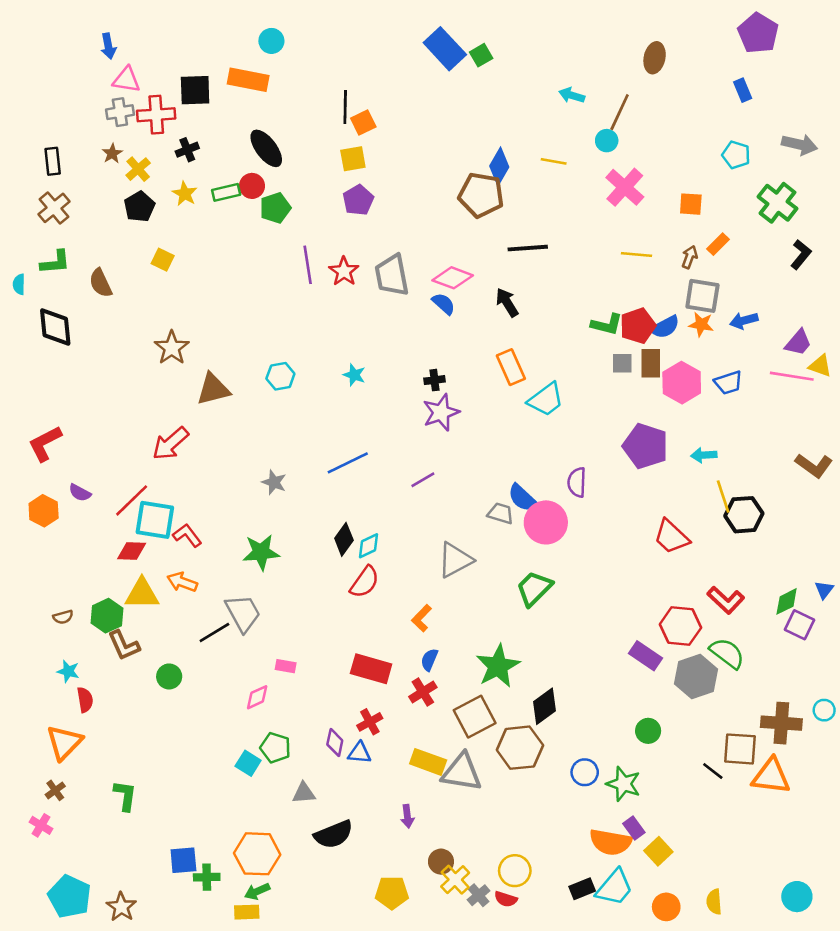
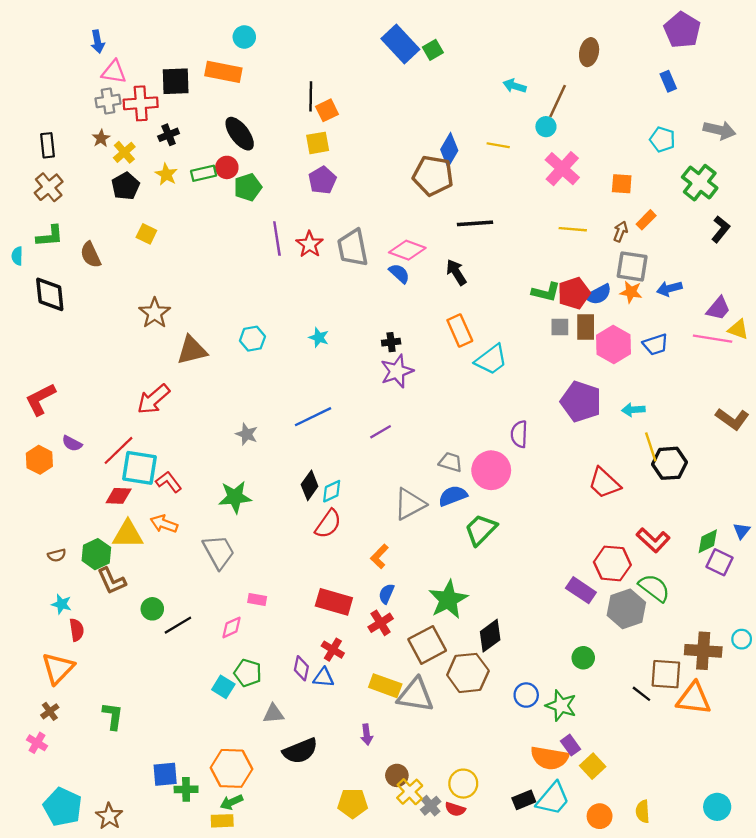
blue semicircle: (523, 498) -> (453, 496), moved, turned 116
black line: (214, 632) -> (178, 625), moved
red cross: (370, 722) -> (333, 650), turned -30

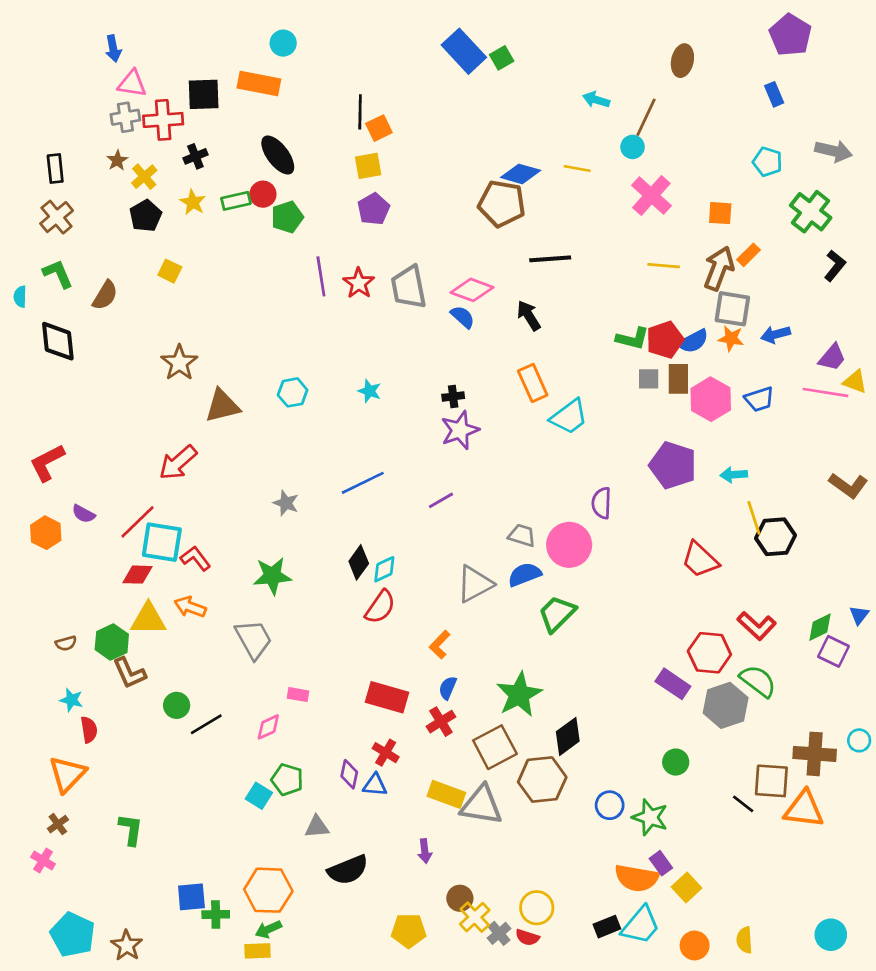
blue diamond: (449, 150) -> (521, 174), turned 76
brown arrow: (621, 231) -> (719, 268), size x1.8
green L-shape: (50, 236) -> (58, 274), turned -108
brown semicircle: (91, 255) -> (105, 295), turned -124

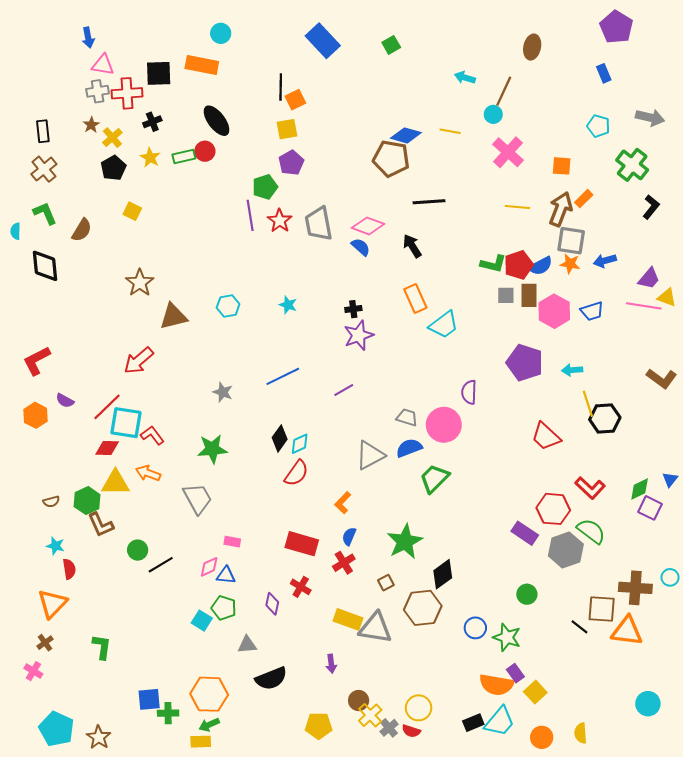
blue rectangle: (464, 51) -> (323, 41), moved
green pentagon: (287, 217) -> (265, 187), moved
brown square: (495, 747) -> (386, 583), size x0.5
blue triangle: (375, 785) -> (226, 575), moved
cyan circle: (831, 935) -> (648, 704), moved

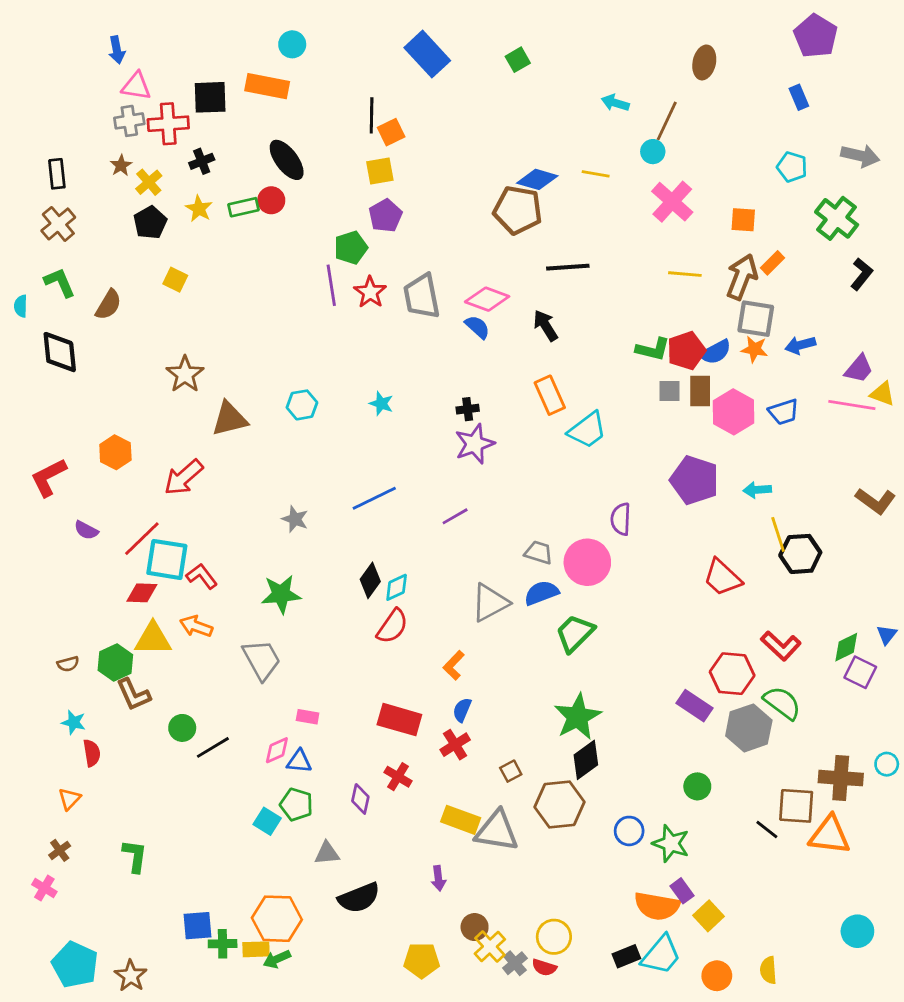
orange hexagon: (36, 415) -> (115, 452), moved
green star: (405, 542) -> (578, 717), moved
orange triangle: (52, 604) -> (69, 799), size x0.6
yellow rectangle: (201, 742) -> (256, 949), moved

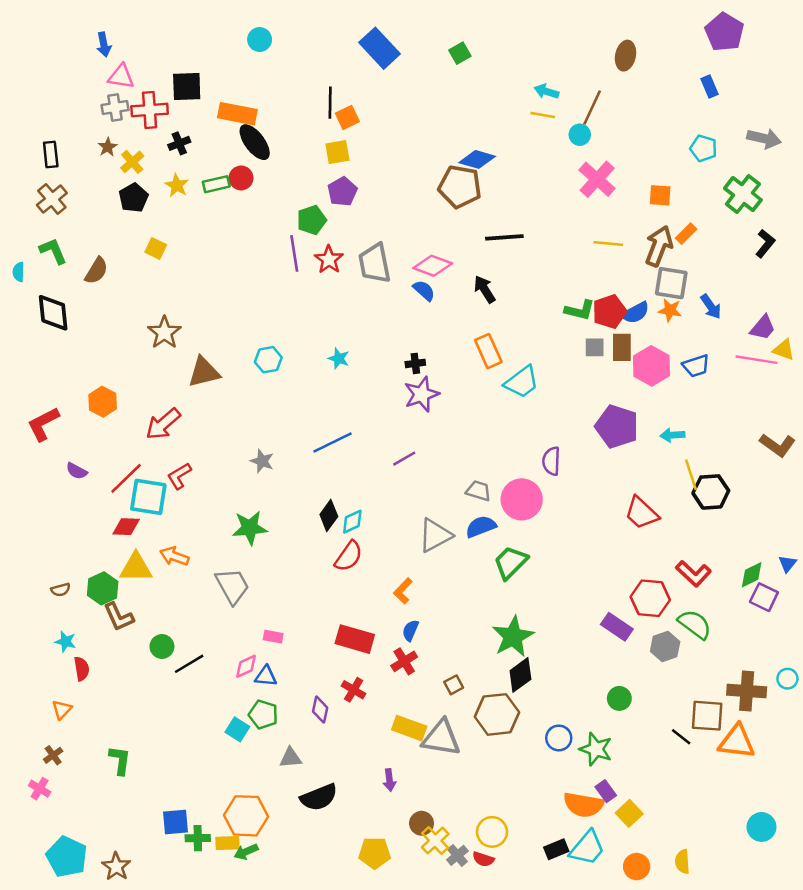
orange rectangle: (267, 86) -> (237, 114), moved
yellow line: (596, 174) -> (543, 115), moved
blue arrow: (800, 345) -> (711, 307), turned -110
red L-shape: (202, 576) -> (179, 476), moved, turned -84
gray hexagon: (749, 728) -> (665, 647), size x0.7

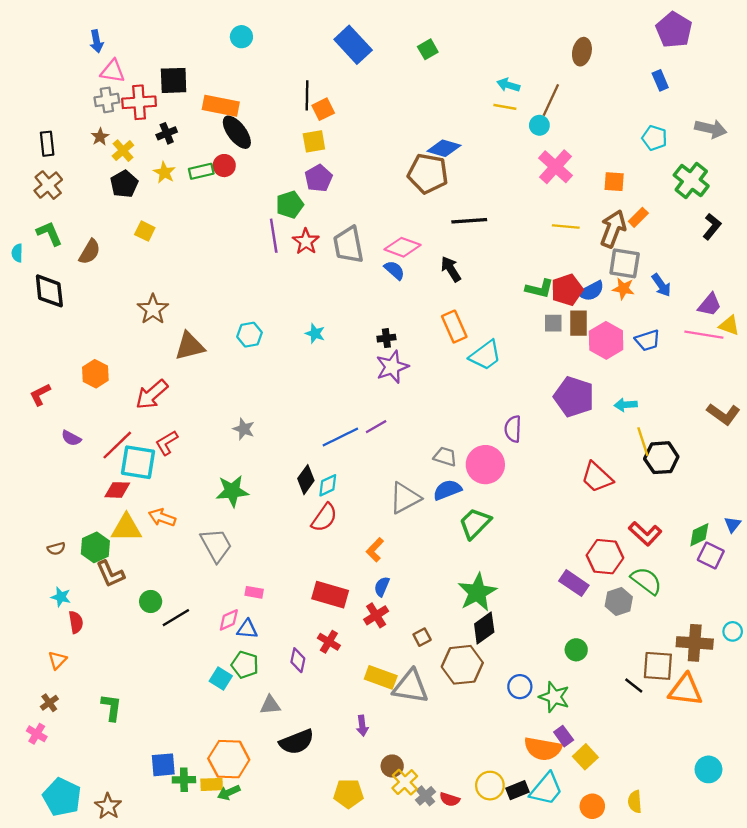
red L-shape: (43, 424) -> (40, 394), size x0.7
blue line: (333, 443) -> (340, 437), moved
yellow circle: (492, 832) -> (490, 786), moved

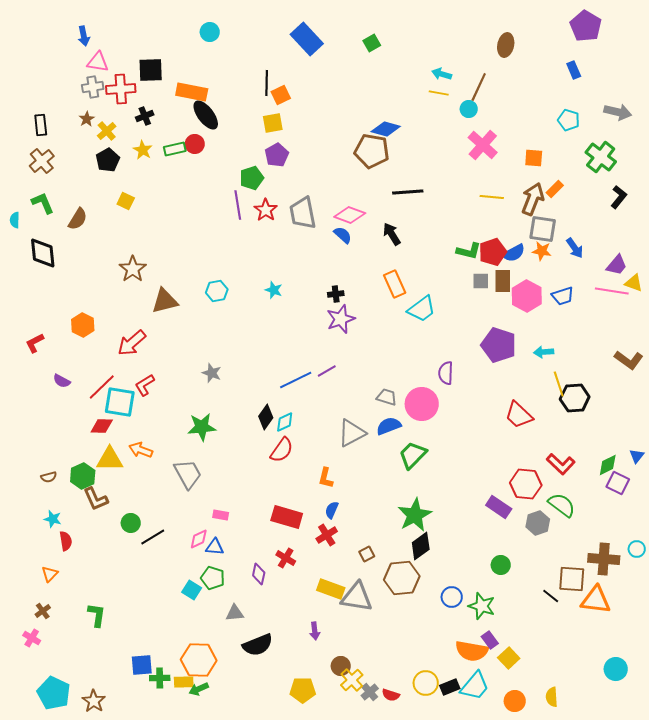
orange L-shape: (375, 550) -> (326, 478), turned -30

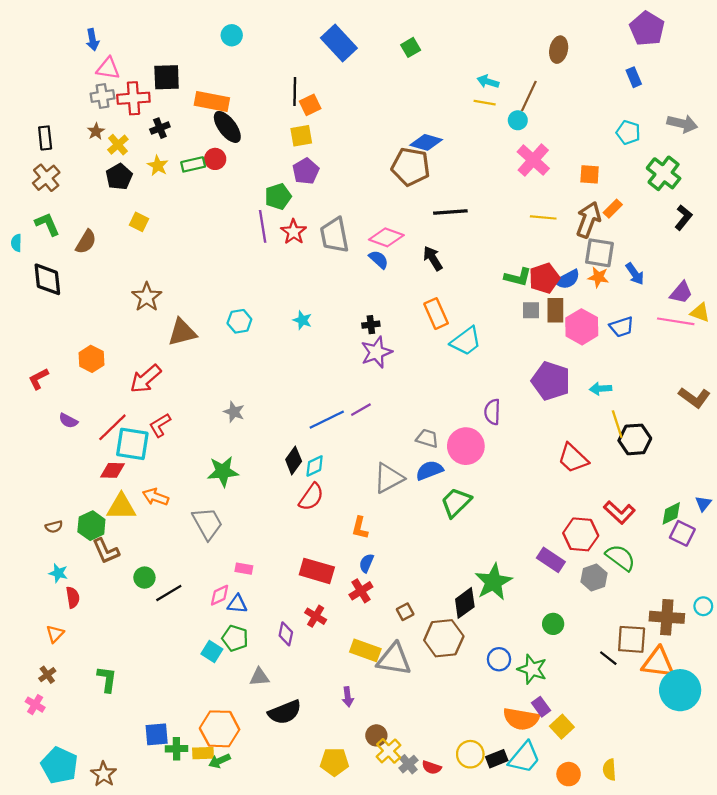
green star: (415, 515) -> (493, 582), moved
cyan circle: (616, 669) -> (680, 690), moved, size x1.6

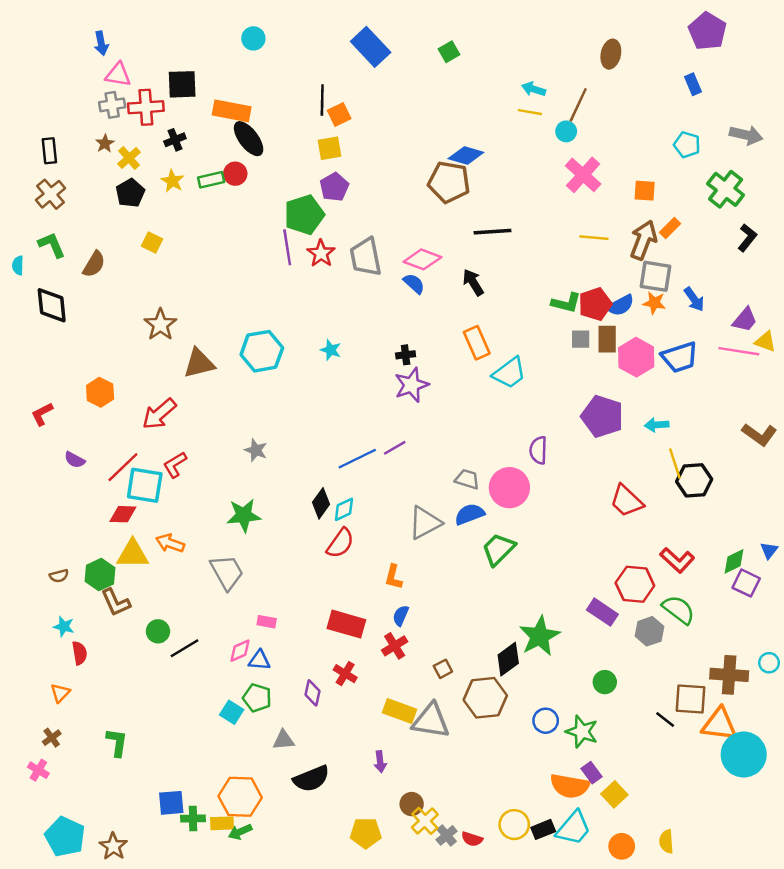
green pentagon: (278, 196) -> (304, 215), size x1.4
cyan hexagon: (239, 321) -> (262, 351), size x1.6
blue trapezoid: (622, 327) -> (680, 357), size x1.4

